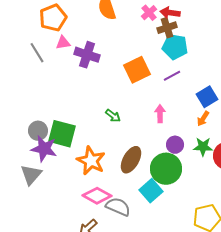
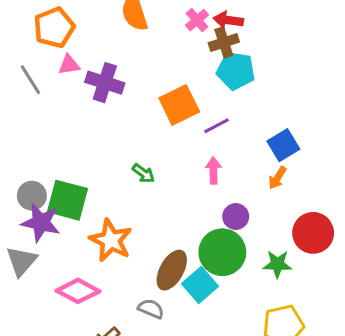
purple line: (172, 76) -> (216, 126), moved
green star: (203, 147) -> (277, 264), moved
brown ellipse: (131, 160) -> (172, 270), moved
pink diamond: (97, 196) -> (78, 291), moved
gray semicircle: (118, 207) -> (151, 309), size x0.7

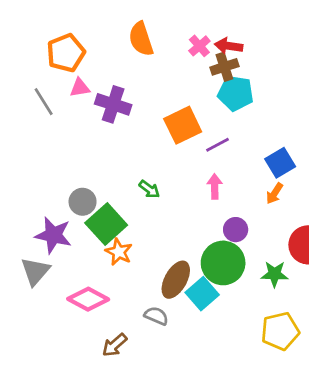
gray circle: (32, 196) -> (83, 202), moved
green square: (68, 200) -> (106, 224), moved, turned 33
orange star: (111, 240) -> (119, 252), size x0.7

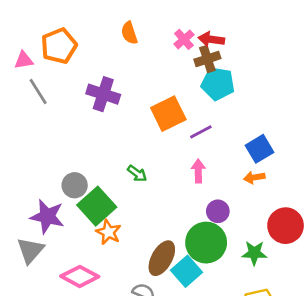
orange semicircle: (141, 39) -> (129, 33), size x0.7
pink triangle: (80, 88) -> (24, 60), moved
orange arrow: (275, 193) -> (254, 177), turned 48

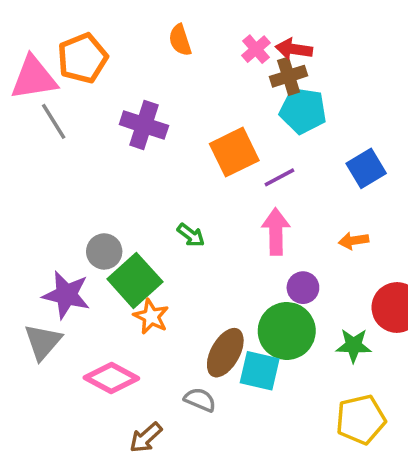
pink triangle: (24, 60) -> (34, 78), size x1.8
blue square: (259, 149) -> (366, 168), moved
pink arrow: (198, 171) -> (276, 232), size x1.4
cyan square: (187, 271) -> (260, 371), turned -36

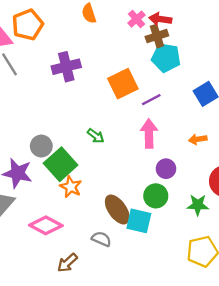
purple cross: (144, 125) -> (66, 67), turned -32
green circle: (287, 331) -> (156, 196), size x0.7
brown ellipse: (225, 353) -> (117, 209), turned -64

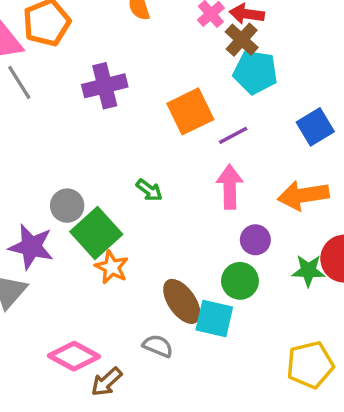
brown cross: (157, 36) -> (242, 40), turned -30
orange arrow: (198, 139) -> (303, 195), size x1.8
green star: (198, 205) -> (308, 271), moved
pink diamond: (46, 225) -> (74, 356), moved

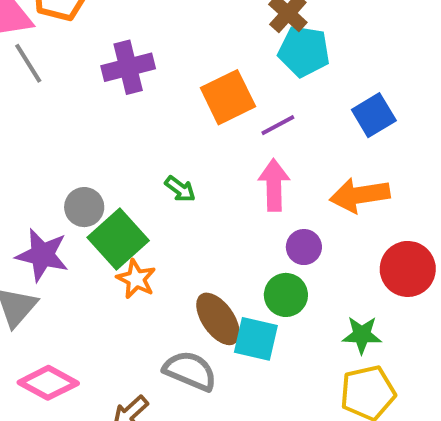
green star: (308, 271) -> (362, 335), moved
gray semicircle: (158, 346) -> (190, 371), size x1.5
pink diamond: (74, 356) -> (48, 383), moved

